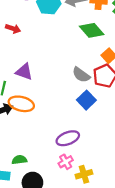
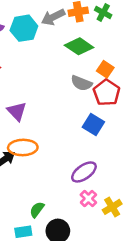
purple triangle: (24, 72) -> (17, 111), turned 42
gray semicircle: (81, 75) -> (81, 83), moved
green semicircle: (19, 160) -> (37, 210), turned -32

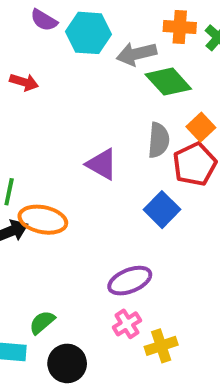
gray arrow: (53, 17) -> (137, 54), moved
gray semicircle: (81, 83) -> (159, 140), turned -120
purple triangle: (17, 111) -> (102, 164), moved, turned -30

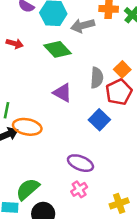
green diamond: (168, 82) -> (57, 49), moved
purple ellipse: (130, 281) -> (80, 163), turned 45
green semicircle: (42, 322) -> (28, 189), size x1.5
yellow cross: (161, 346) -> (119, 203), moved

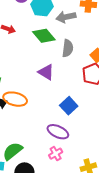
gray semicircle: (97, 78) -> (68, 48), moved
blue square: (99, 120) -> (69, 106), moved

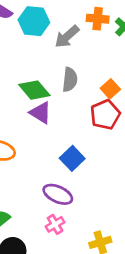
gray arrow: (66, 17) -> (67, 37), turned -30
green diamond: (44, 36) -> (34, 90), moved

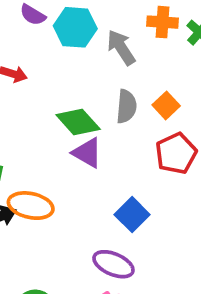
gray arrow: (67, 37) -> (121, 48), turned 100
orange square: (110, 89) -> (166, 105), moved

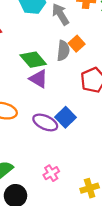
orange square: (166, 105) -> (77, 44), moved
purple ellipse: (113, 264) -> (45, 122), moved

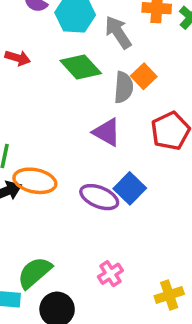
green diamond: (33, 60) -> (81, 67), moved
purple triangle: (39, 79) -> (107, 132), moved

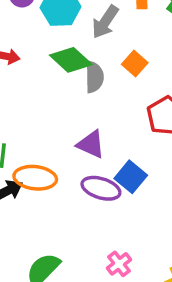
gray arrow: (118, 32) -> (105, 22), turned -108
gray semicircle: (124, 87) -> (94, 77), moved
purple triangle: (107, 132) -> (91, 144), moved

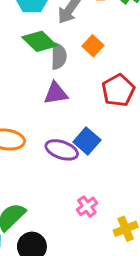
purple triangle: (91, 144) -> (56, 93), moved, turned -35
pink cross: (119, 264) -> (87, 206), moved

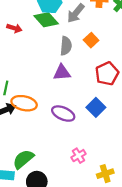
green diamond: (39, 41) -> (46, 20), moved
blue square: (87, 141) -> (96, 107), moved

